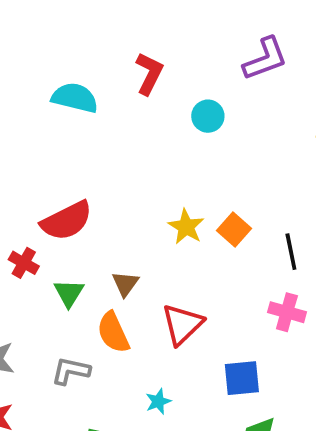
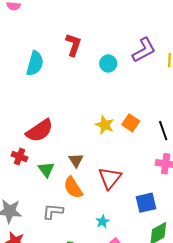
purple L-shape: (265, 59) -> (144, 50), moved
cyan semicircle: (75, 98) -> (35, 63), turned 100

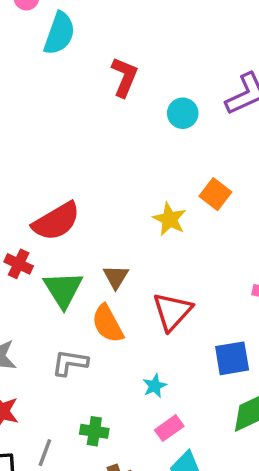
cyan semicircle: (35, 63) -> (59, 33), moved
orange square: (131, 123) -> (215, 194), moved
green triangle: (46, 170) -> (63, 289), size x1.4

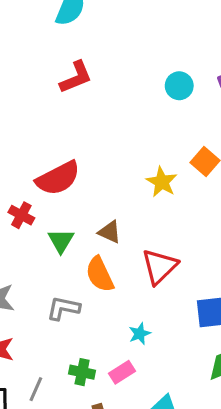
red L-shape: (124, 77) -> (76, 77), moved, turned 42
brown triangle: (116, 277) -> (110, 232), turned -40
green triangle: (63, 289) -> (61, 241), size x0.7
pink rectangle: (169, 428) -> (122, 372), moved

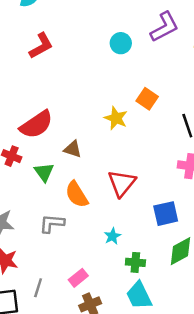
brown triangle: (110, 232) -> (73, 149), moved
green cross: (82, 372) -> (135, 262), moved
pink rectangle: (122, 372) -> (78, 278), moved

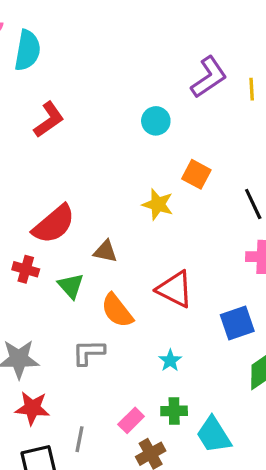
cyan circle: (121, 43) -> (156, 121), moved
red triangle: (122, 183) -> (175, 289), turned -36
green cross: (135, 262) -> (174, 411), moved

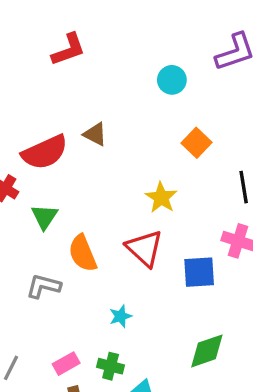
yellow star: (158, 204) -> (161, 198), moved
brown triangle: (105, 251) -> (95, 134), moved
blue square: (237, 323) -> (199, 272), moved

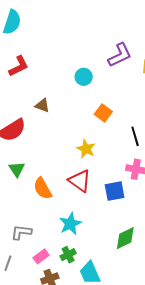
brown triangle: (95, 134) -> (42, 105), moved
gray L-shape: (43, 286) -> (21, 232), moved
cyan star: (120, 316) -> (70, 224), size x1.6
green cross: (111, 366) -> (68, 255), turned -35

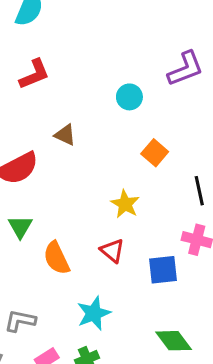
red triangle: (80, 181) -> (112, 251), size x0.7
green diamond: (125, 238) -> (174, 341), turned 75

